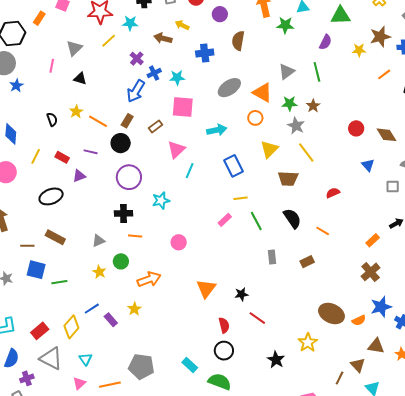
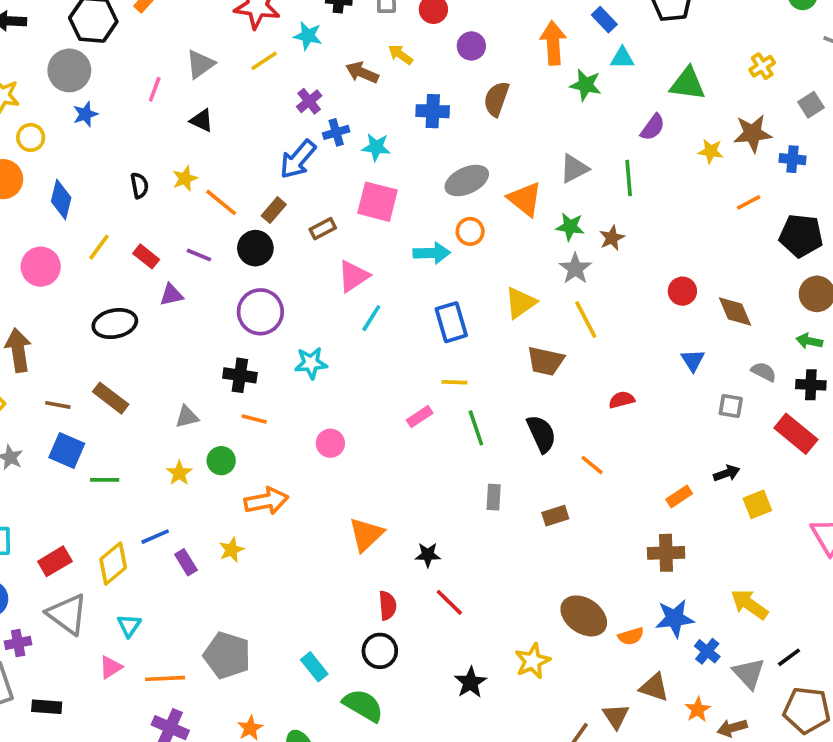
orange circle: (255, 118) -> (470, 231), moved
brown cross: (371, 272) -> (666, 553), turned 30

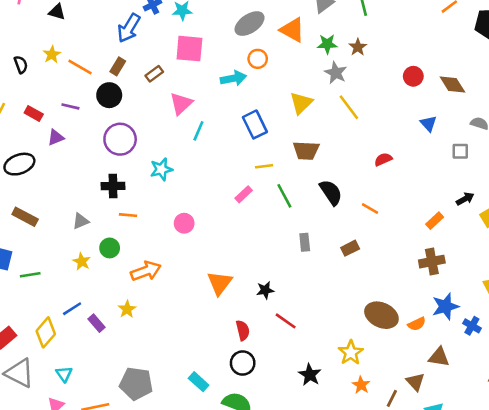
brown trapezoid: (546, 361) -> (306, 151), moved
orange star: (698, 709) -> (361, 385), moved

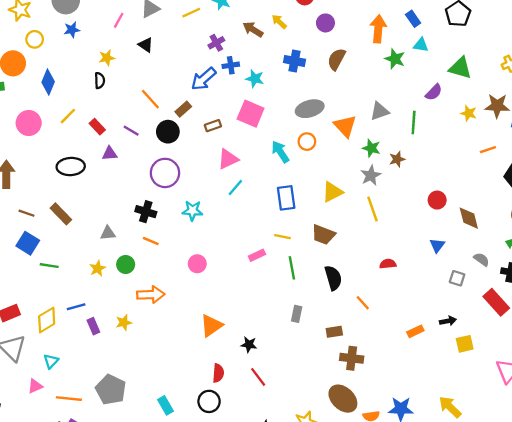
yellow star: (52, 54) -> (107, 58), moved
cyan arrow: (233, 78) -> (280, 152), turned -130
brown cross: (432, 262) -> (352, 358), moved

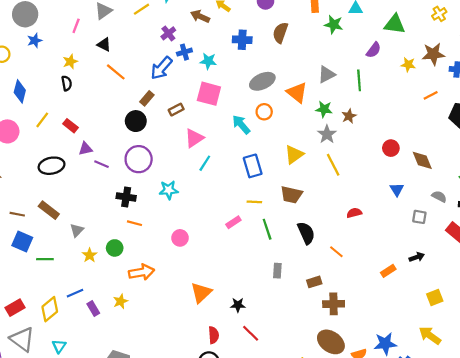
orange line: (150, 99) -> (116, 72), moved
purple line: (131, 131) -> (102, 164), moved
gray triangle: (108, 233) -> (77, 230), moved, turned -32
yellow square: (465, 344) -> (435, 298), moved

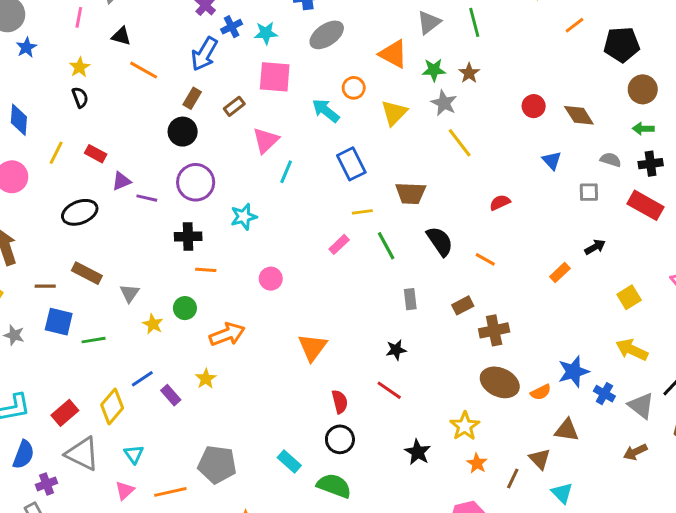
gray ellipse: (262, 81) -> (327, 35), moved
yellow triangle: (294, 155) -> (394, 113), moved
black star: (238, 305) -> (396, 350), moved

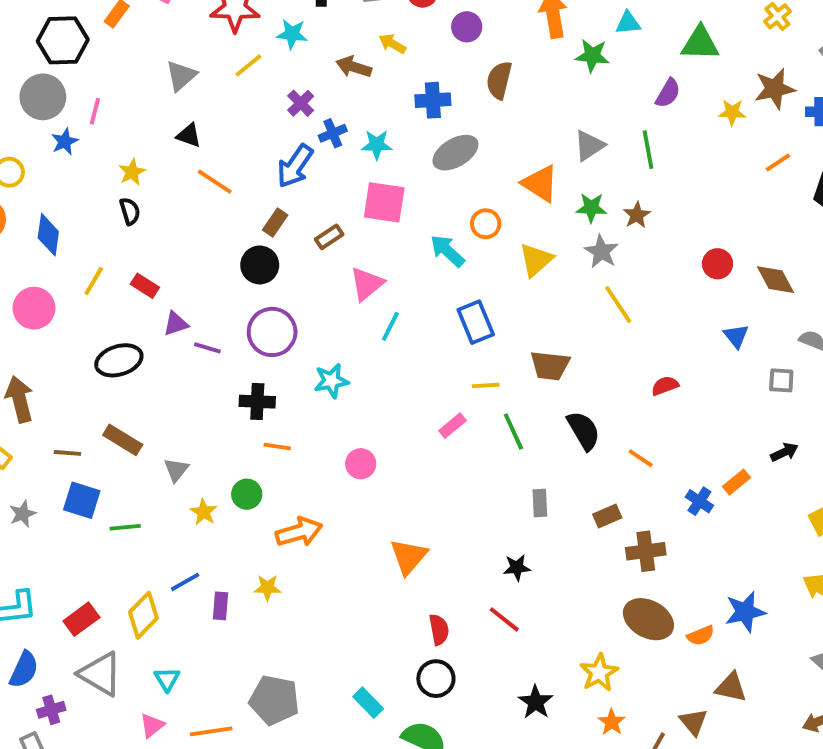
pink line: (79, 17) -> (95, 111), moved
gray star: (14, 335) -> (23, 514), turned 30
yellow star: (206, 379) -> (267, 588), turned 30
blue cross: (604, 394) -> (699, 501), moved
purple rectangle: (171, 395) -> (220, 606), turned 42

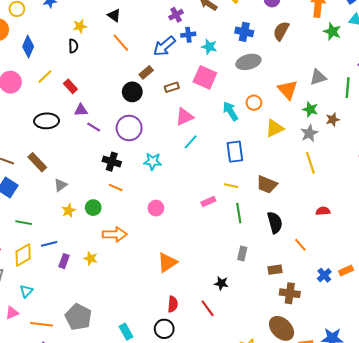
green line: (125, 527) -> (24, 223), moved

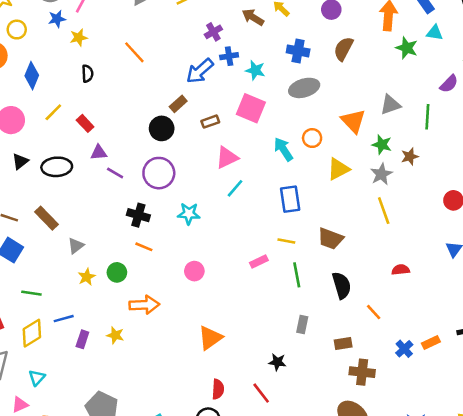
black triangle: (114, 15) -> (20, 161), moved, turned 48
yellow star: (80, 26) -> (79, 37), moved
orange line: (121, 43) -> (134, 52), moved

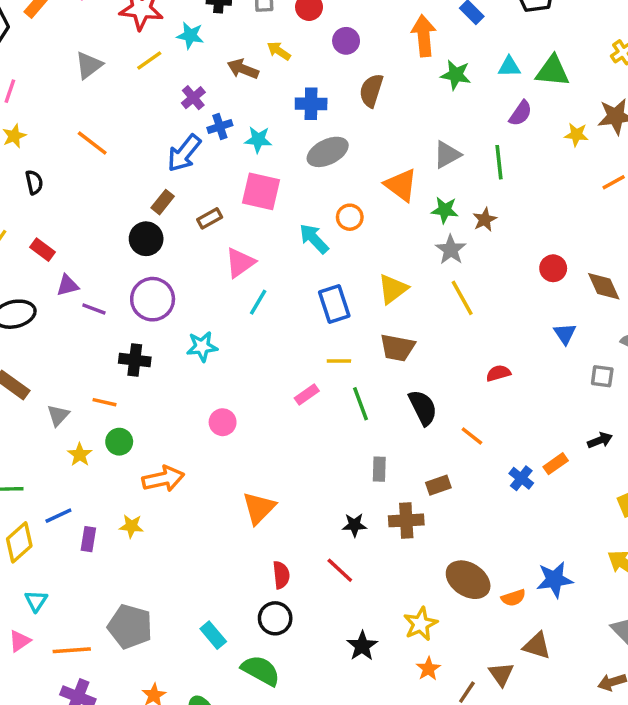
cyan triangle: (435, 33) -> (509, 67), moved
yellow triangle: (338, 169) -> (393, 289), moved
orange line: (144, 247) -> (105, 402), moved
brown cross: (362, 372) -> (406, 520), moved

